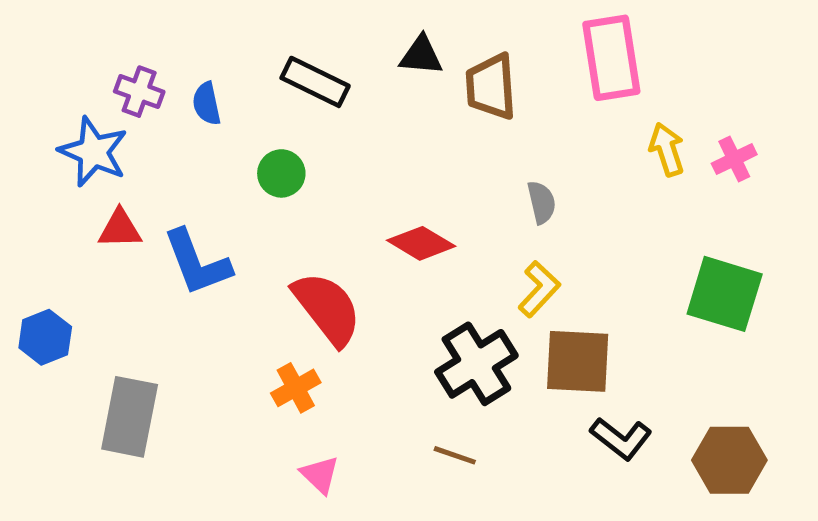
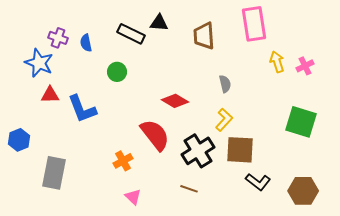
black triangle: (421, 55) -> (159, 23), moved
red semicircle: (327, 308) -> (155, 135), moved

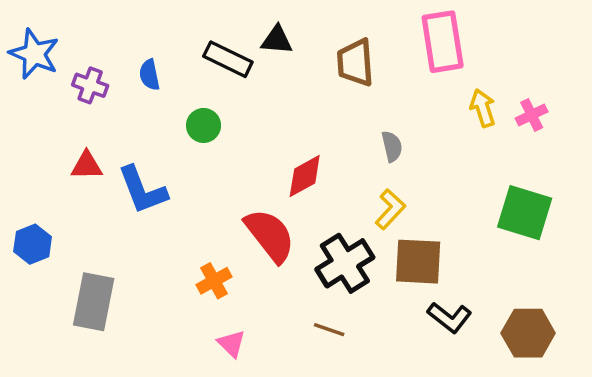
purple cross: (58, 38) -> (90, 85), moved
blue star: (39, 63) -> (34, 54), moved
red diamond: (175, 101) -> (305, 176), turned -60

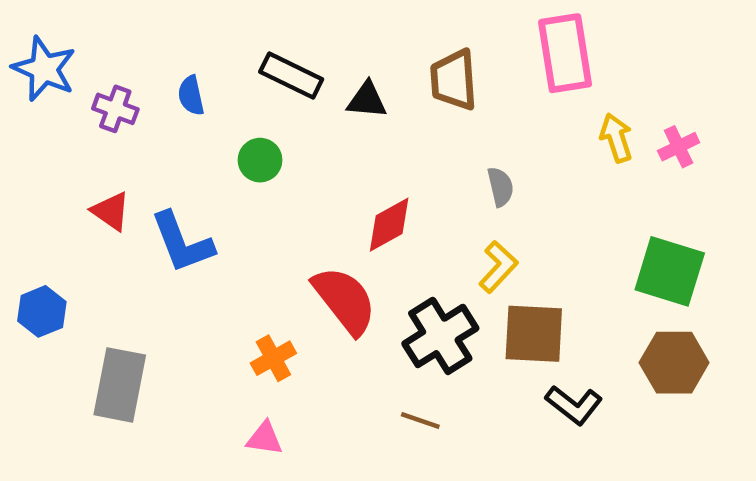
black triangle: (277, 40) -> (367, 100), moved
red triangle: (87, 166) -> (111, 211), turned 36
brown hexagon: (528, 333) -> (674, 363), moved
pink triangle: (231, 344) -> (264, 438), moved, turned -36

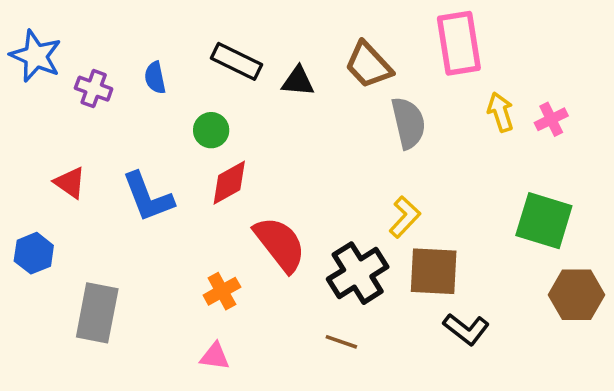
brown trapezoid: (454, 80) -> (369, 65), turned -39
gray semicircle: (500, 187) -> (408, 123), moved, size x1.6
red triangle: (111, 211) -> (70, 183), moved
red diamond: (389, 225) -> (229, 183), moved
brown hexagon: (674, 363) -> (577, 295), moved

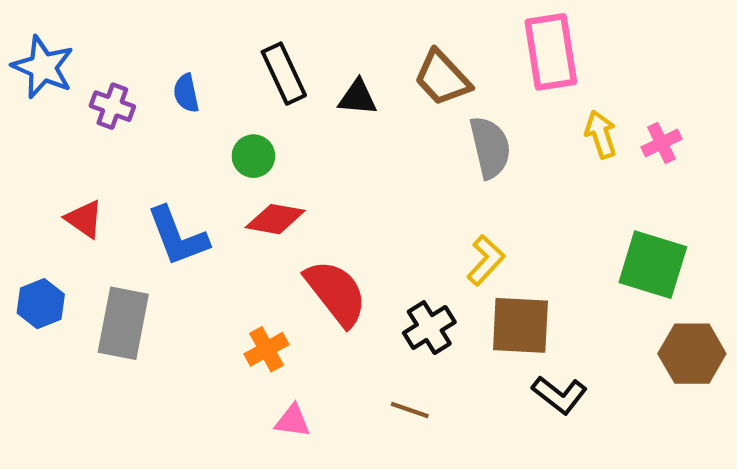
black rectangle: (236, 61) -> (284, 74), turned 39
red diamond: (229, 183) -> (275, 219), turned 39
black cross: (358, 273) -> (429, 328), size x0.7
gray rectangle: (97, 313) -> (123, 323), moved
pink triangle: (215, 356) -> (293, 421), moved

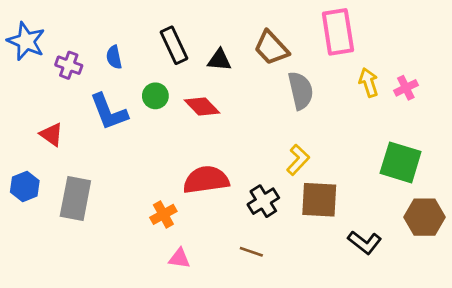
red diamond: (275, 219) -> (202, 107), moved, turned 36
blue L-shape: (177, 236) -> (109, 112), moved
red semicircle: (336, 293) -> (206, 180), turned -60
black L-shape: (560, 395) -> (365, 242), moved

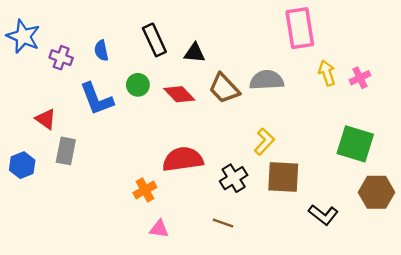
brown trapezoid: (271, 48) -> (224, 88), moved
gray semicircle: (301, 91) -> (267, 80), turned -80
gray rectangle: (75, 198) -> (66, 151), moved, size x0.7

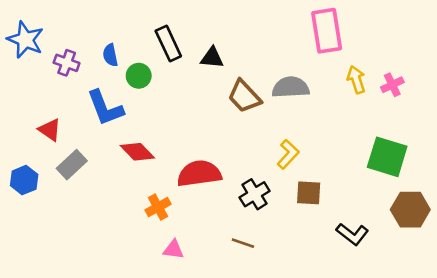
green circle: (138, 85) -> (139, 76), moved
red diamond: (179, 94) -> (137, 152), moved
gray rectangle: (66, 151) -> (72, 165), turned 36
brown square: (283, 177) -> (309, 193), size x0.7

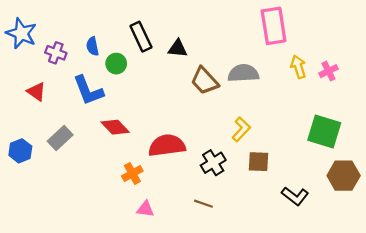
red triangle: (50, 130) -> (36, 92), moved

